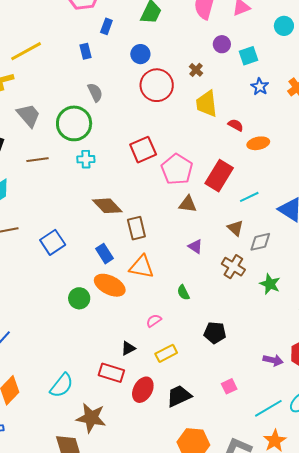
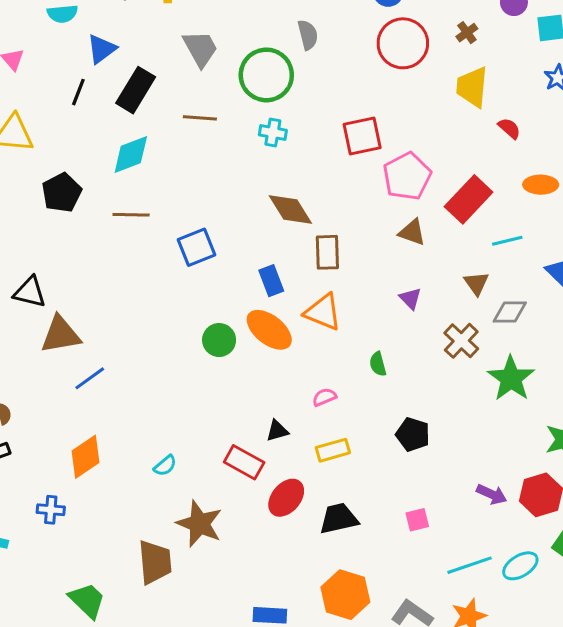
orange ellipse: (258, 143) -> (541, 185), moved
green star: (270, 284) -> (511, 378), size x1.4
cyan semicircle: (62, 385) -> (165, 466), size x0.6

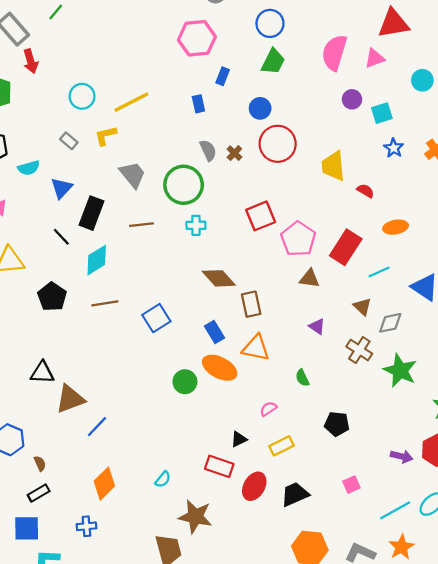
brown cross: (467, 33) -> (234, 153), moved
black line: (78, 92) -> (61, 237), moved, turned -54

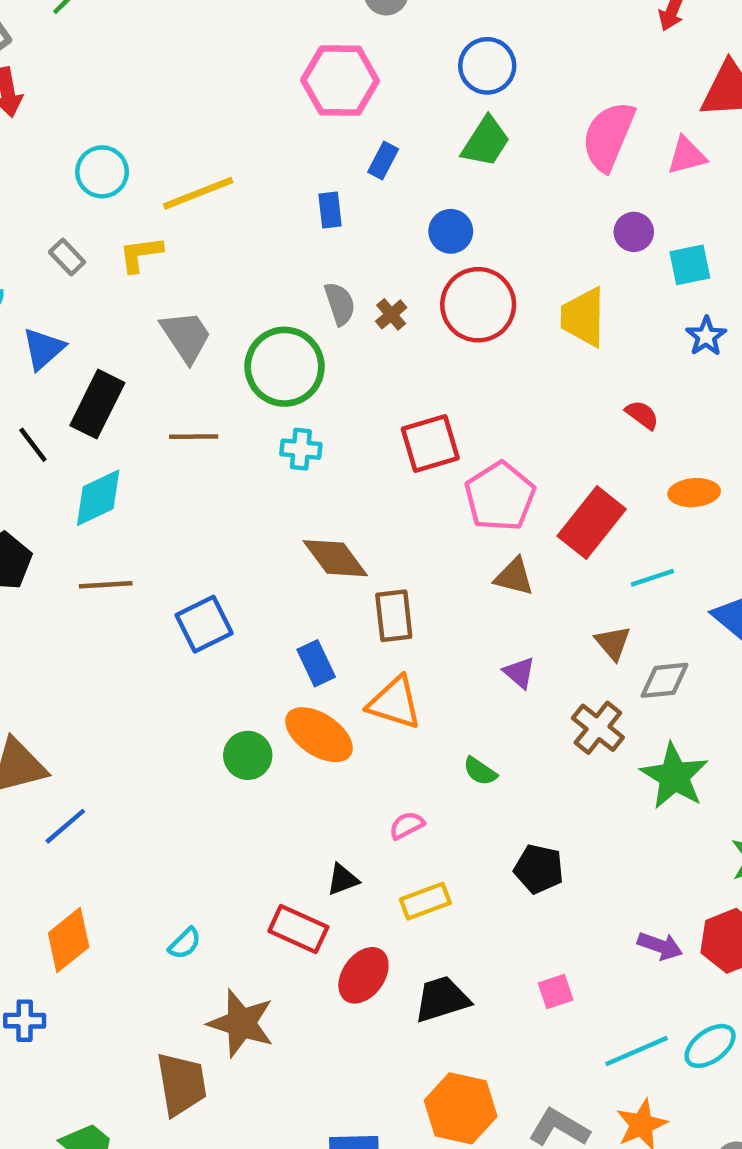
yellow trapezoid: (333, 166) -> (583, 317), moved
green semicircle: (302, 378) -> (480, 771), turned -36

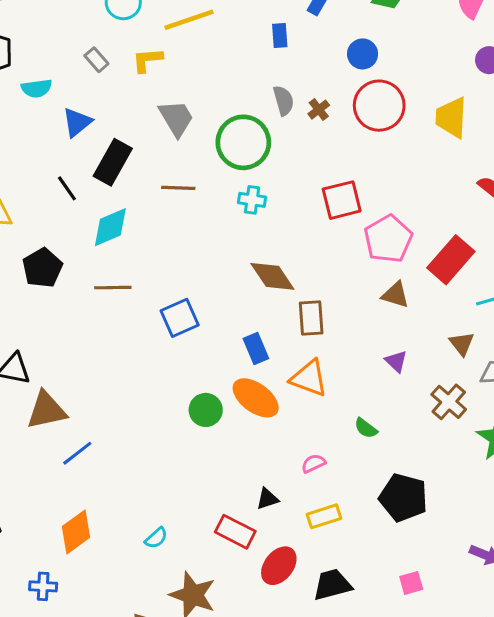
black pentagon: (539, 869) -> (403, 498), size x1.4

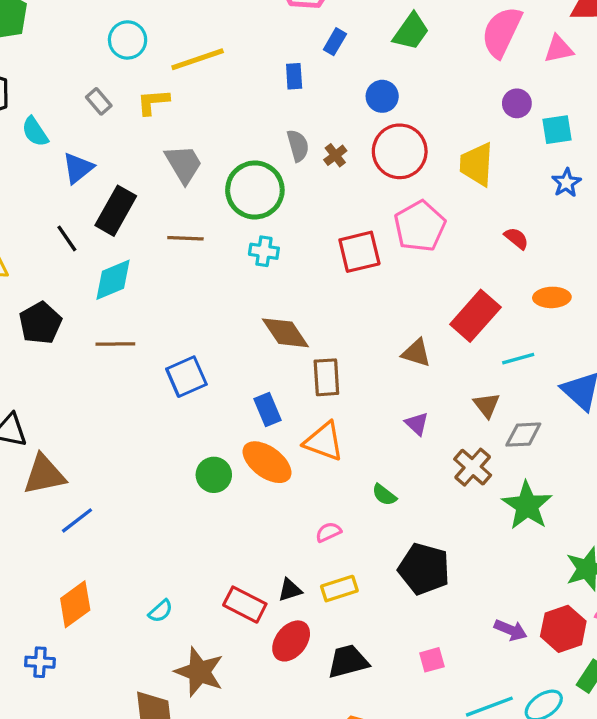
cyan semicircle: (37, 88) -> (35, 132), turned 64
pink pentagon: (388, 239) -> (420, 226), moved
black triangle: (267, 499) -> (290, 590), moved

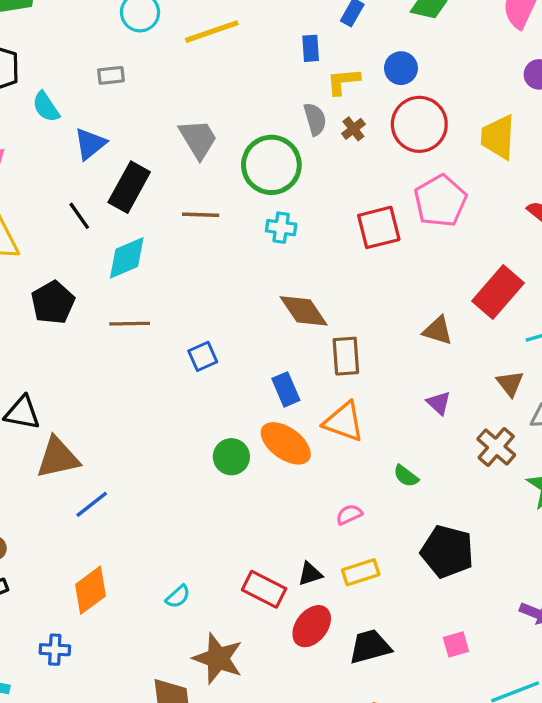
gray rectangle: (99, 101) -> (111, 75), turned -55
yellow L-shape: (153, 102) -> (343, 81), moved
blue square: (186, 377) -> (203, 356), size x0.7

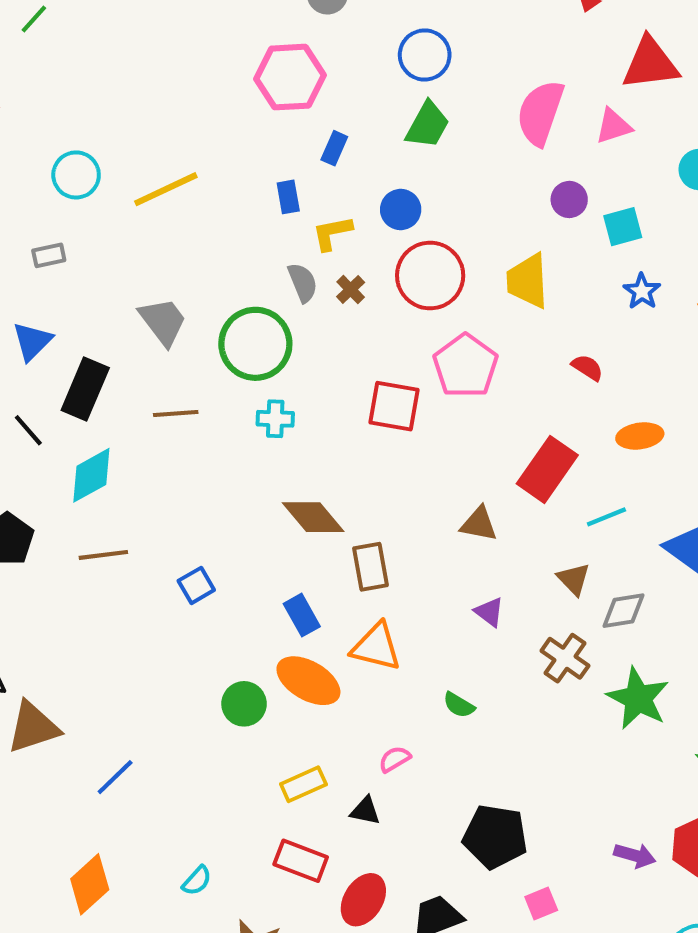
red square: (379, 227) -> (394, 406), turned 30
blue line: (92, 504) -> (115, 777), moved
black pentagon: (447, 551) -> (495, 837), moved
yellow rectangle: (361, 572) -> (303, 784), moved
black triangle: (310, 574) -> (365, 811), moved, turned 36

